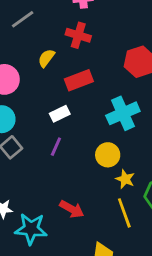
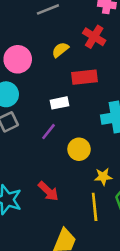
yellow circle: (108, 155) -> (79, 149), moved
yellow star: (125, 179) -> (103, 177), turned 30

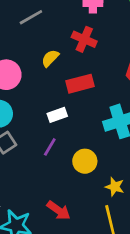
yellow star: (103, 177) -> (115, 187), turned 30

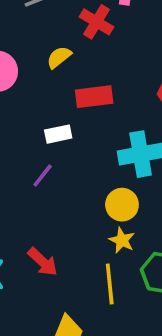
red cross: (84, 39) -> (96, 22), moved
yellow circle: (85, 161) -> (122, 205), moved

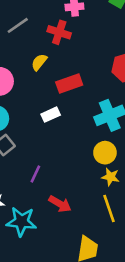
purple line: (43, 176) -> (35, 174), moved

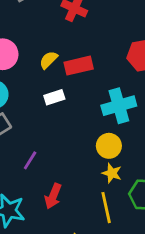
yellow semicircle: (39, 62) -> (48, 60), moved
red arrow: (60, 204) -> (53, 196), turned 75

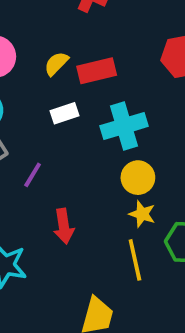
cyan cross: (119, 106) -> (124, 126), moved
purple line: (30, 160) -> (33, 175), moved
red arrow: (53, 196) -> (64, 226), moved, turned -30

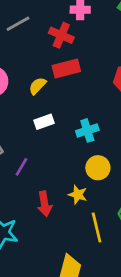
red rectangle: (97, 71) -> (66, 68), moved
cyan cross: (124, 126) -> (87, 130), size x0.7
yellow star: (142, 214) -> (78, 195), moved

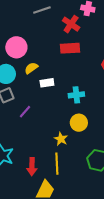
yellow semicircle: (38, 86) -> (31, 68), moved
red arrow: (45, 204) -> (32, 167), moved
yellow line: (97, 228) -> (57, 164), moved

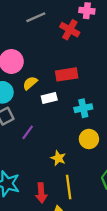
red rectangle: (70, 48) -> (67, 74), moved
yellow star: (61, 139) -> (58, 158), moved

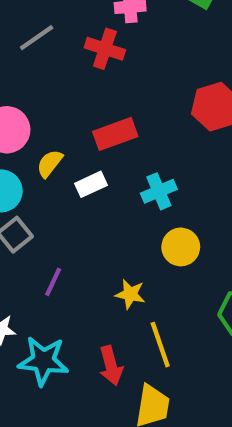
purple line: (28, 132) -> (53, 282), moved

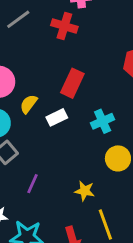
red rectangle: (115, 134) -> (72, 83), turned -44

